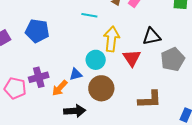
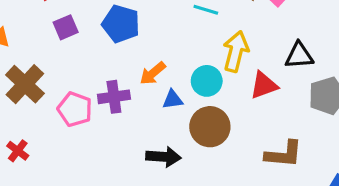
red triangle: (132, 58) -> (264, 85), turned 36
orange arrow: (60, 88) -> (153, 73), moved

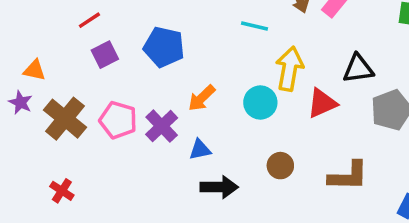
purple cross: (114, 97) -> (162, 126), turned -32
blue triangle: (173, 100) -> (200, 150), moved
pink pentagon: (75, 109) -> (118, 120), moved
brown circle: (210, 127) -> (280, 166), moved, size x0.6

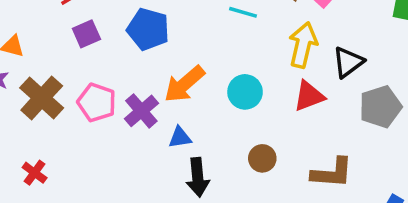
yellow arrow: (290, 69) -> (303, 45), moved
black triangle: (358, 69) -> (348, 62), turned -32
orange arrow: (202, 98) -> (184, 84), size x1.4
black arrow: (219, 187) -> (198, 177), turned 81

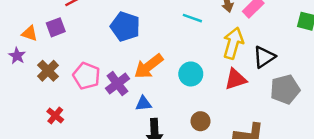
purple square: (86, 34) -> (56, 27), moved
brown cross: (42, 98) -> (48, 71), size x0.7
red cross: (35, 173) -> (55, 115), moved

